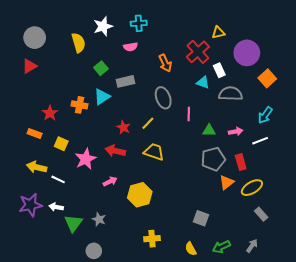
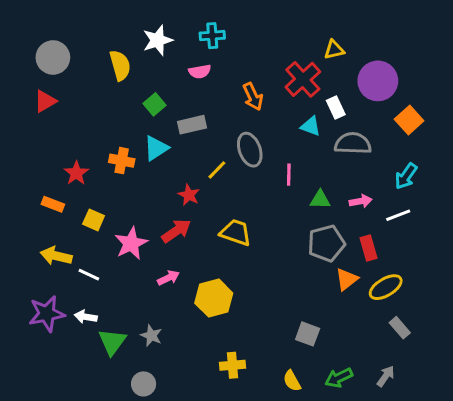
yellow line: (148, 123) -> (217, 170), moved
red arrow: (115, 151) -> (176, 231), turned 132

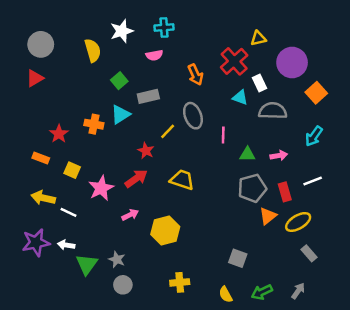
white line: (398, 215) -> (313, 181), moved
gray circle: (144, 384) -> (123, 285), moved

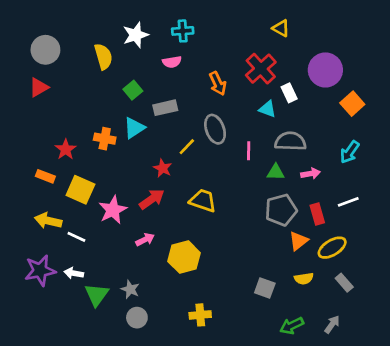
yellow triangle: (258, 38) -> (281, 28), moved, turned 42
gray semicircle: (273, 111) -> (290, 141), moved
yellow square: (72, 170) -> (80, 190), size x1.5
yellow semicircle: (226, 294) -> (304, 279), moved, turned -70

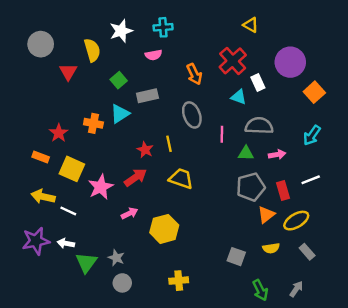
red triangle: (39, 87) -> (68, 72), moved, turned -30
yellow line: (187, 147) -> (169, 144), moved, turned -56
green arrow: (292, 326) -> (260, 290), turned -90

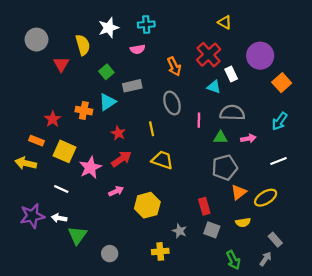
red star: (145, 150) -> (118, 133), moved
red rectangle: (283, 191) -> (204, 206), moved
yellow arrow: (43, 197) -> (26, 163), moved
gray rectangle: (307, 252) -> (275, 240), moved
gray star: (116, 258) -> (180, 231), moved

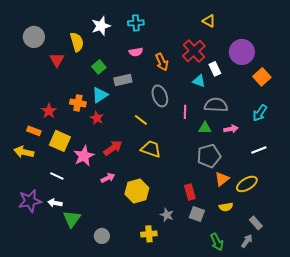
pink semicircle: (138, 49) -> (136, 52), moved
yellow line: (152, 129) -> (141, 120), turned -40
red star: (118, 133) -> (97, 118), moved

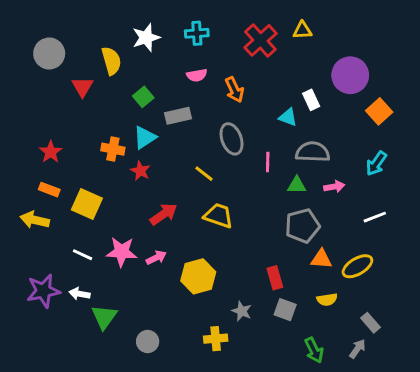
yellow triangle: (209, 21) -> (302, 30), turned -32
red cross: (194, 51) -> (260, 40), moved
red star: (49, 111) -> (51, 152), moved
pink star: (84, 156) -> (122, 252), moved, turned 30
orange triangle: (222, 179) -> (321, 259), turned 42

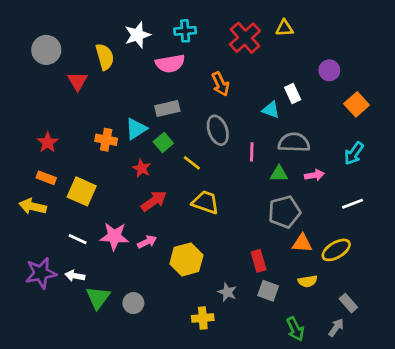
pink semicircle: (197, 75) -> (170, 64), moved, size x1.5
purple circle: (350, 75) -> (329, 70), size x0.6
green square: (143, 97) -> (163, 142), moved
red star: (140, 171) -> (142, 168), moved
gray circle: (148, 342) -> (133, 303), moved

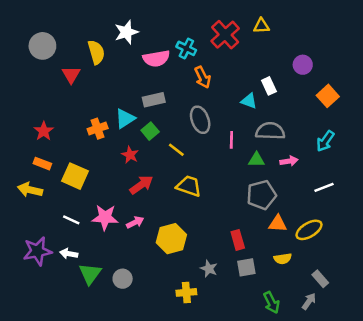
cyan cross: (185, 31) -> (186, 48), moved, turned 30
orange cross: (106, 140) -> (98, 129), turned -30
gray square: (268, 291) -> (246, 267), turned -30

